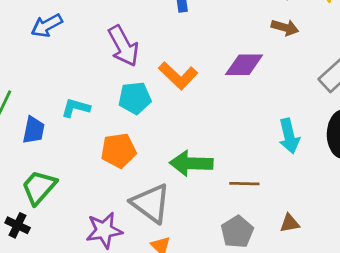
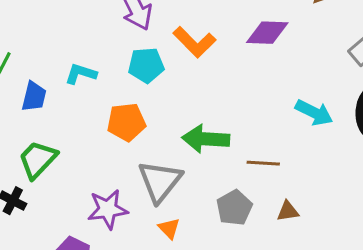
cyan arrow: (289, 136) -> (314, 113), turned -52
gray triangle: (151, 203) -> (160, 181), turned 30
brown triangle: (290, 223) -> (288, 211), moved
gray pentagon: (237, 232) -> (234, 208), moved

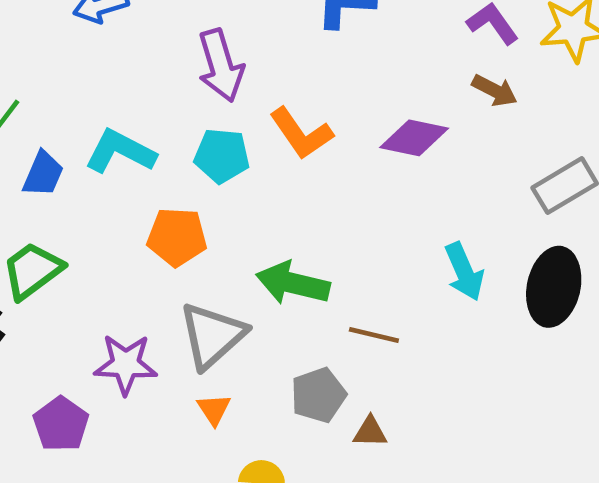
cyan L-shape: (81, 74) -> (120, 152), size x1.4
cyan arrow: (314, 113) -> (464, 272), turned 30
brown triangle: (288, 211) -> (370, 432), moved

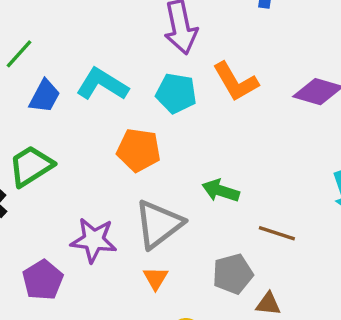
green arrow: (293, 283) -> (221, 191), size x0.7

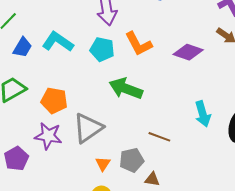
orange pentagon: (139, 150) -> (54, 100), moved
green arrow: (221, 191) -> (126, 89), moved, size x1.5
orange triangle: (155, 278) -> (103, 164), moved

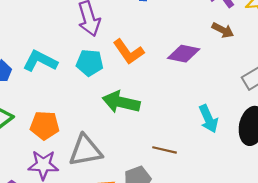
gray triangle: (88, 128) -> (85, 151), turned 32

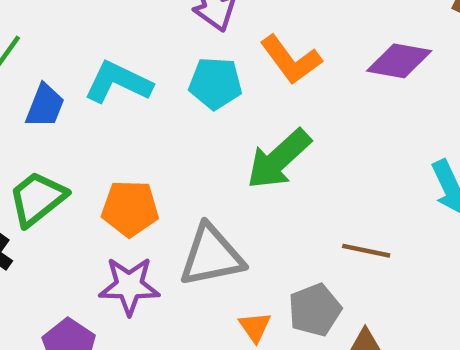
green arrow: (121, 102) -> (279, 159), turned -54

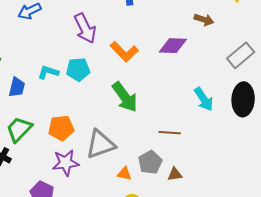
cyan L-shape: (118, 82) -> (48, 72), size x0.7
cyan pentagon: (215, 83) -> (78, 70), moved
green arrow: (279, 159) -> (125, 97), turned -76
orange triangle: (255, 327) -> (124, 174), turned -35

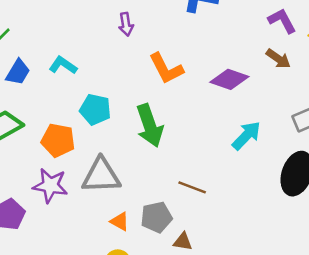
purple arrow: (85, 28) -> (126, 24), size x0.6
cyan pentagon: (78, 70) -> (95, 109), moved
cyan arrow: (204, 99) -> (246, 136), moved, turned -120

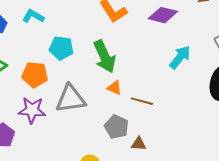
gray pentagon: (156, 217) -> (116, 127), turned -30
orange triangle: (120, 221) -> (114, 88), moved

